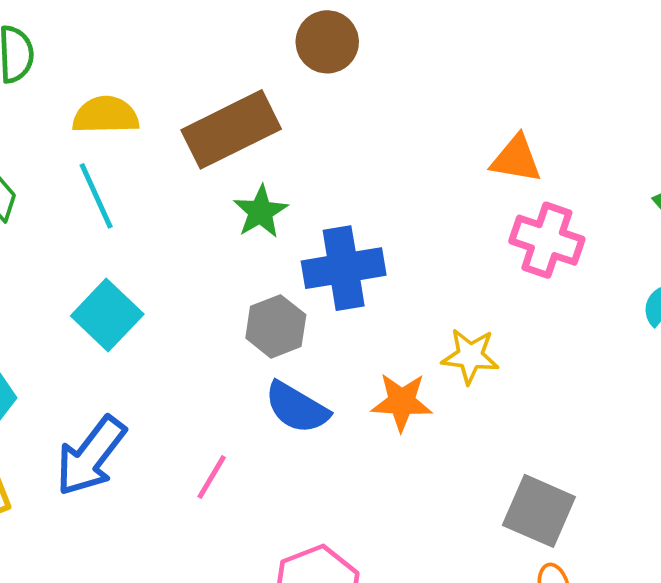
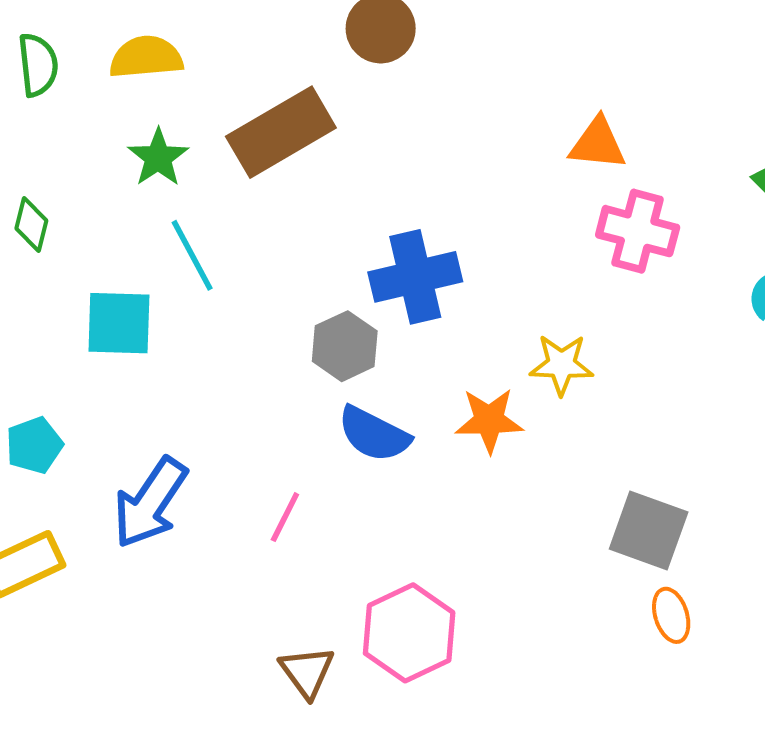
yellow semicircle: (106, 115) -> (146, 57), moved
cyan line: (96, 196) -> (192, 255), moved
green star: (260, 212) -> (158, 158), moved
cyan square: (107, 315) -> (119, 323), moved, turned -38

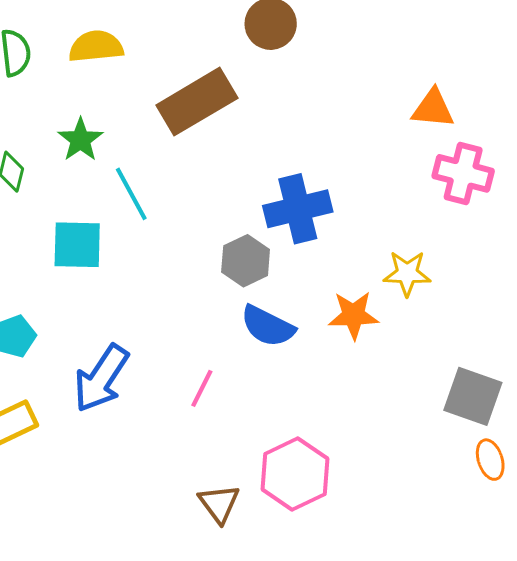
green star: (158, 158) -> (80, 140), moved

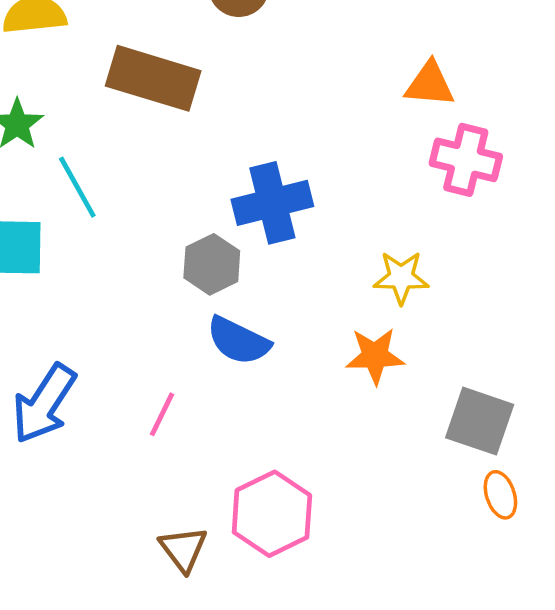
brown rectangle: (197, 102) -> (153, 78), turned 48
orange star: (353, 315) -> (375, 356), moved

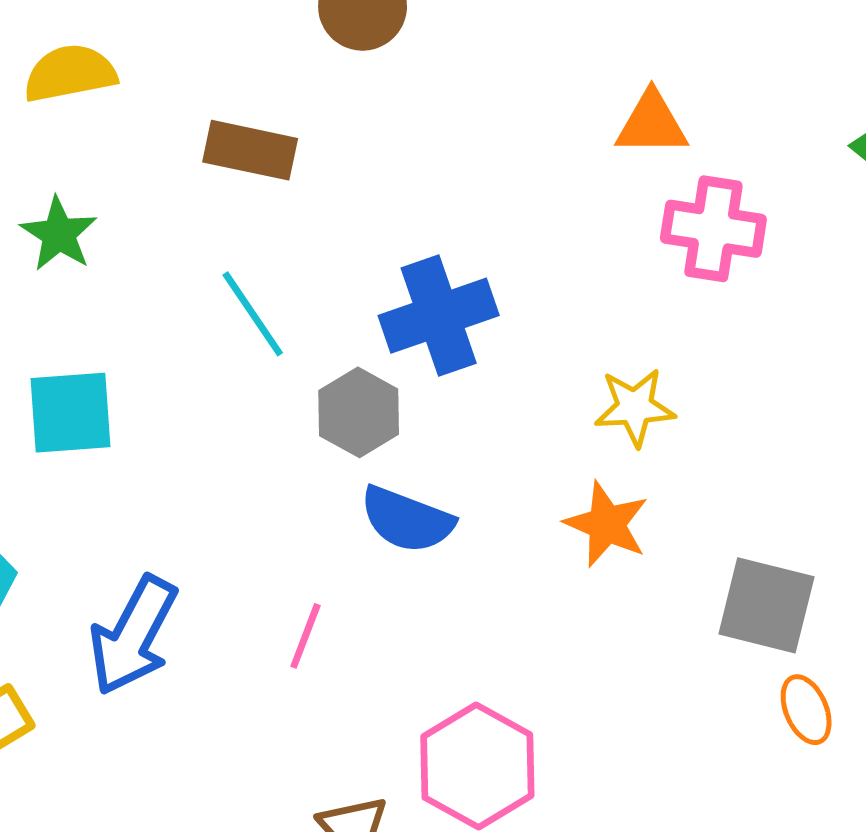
brown rectangle: (153, 78) -> (250, 150), size x0.7
cyan line: (77, 187) -> (253, 314), moved
orange star: (375, 356) -> (607, 524), turned 30

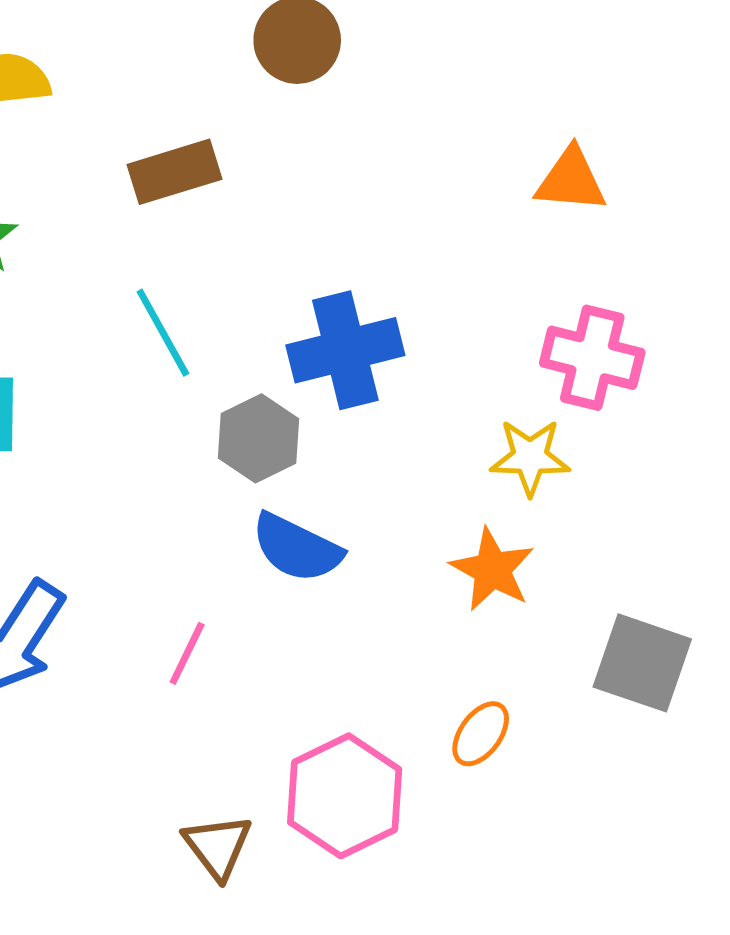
brown rectangle: (250, 150) -> (175, 172), turned -34
pink cross: (713, 229) -> (592, 358), moved
orange ellipse: (806, 710) -> (481, 734), moved, turned 54

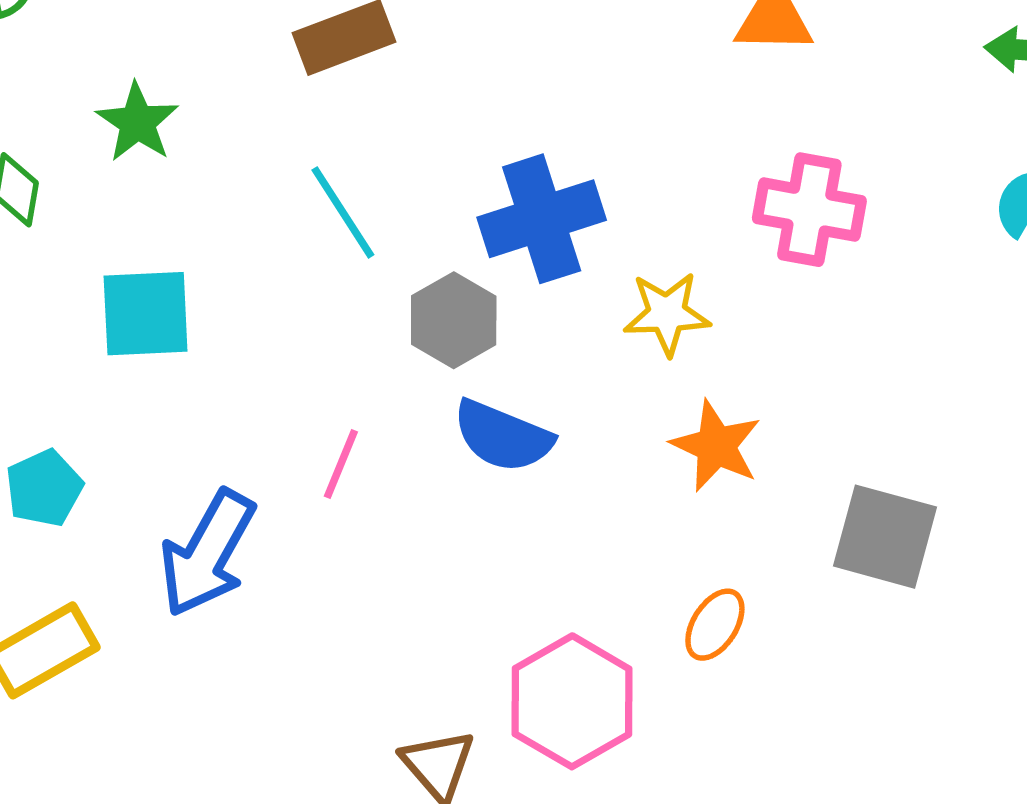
yellow star: (530, 457) -> (667, 314), moved
pink line: (187, 653) -> (341, 464), moved

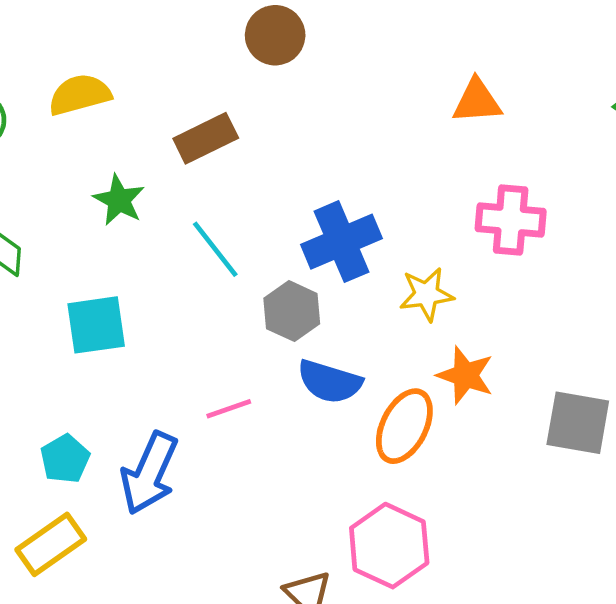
green star: (137, 122) -> (119, 200), moved
pink line: (341, 464) -> (229, 409), turned 54
cyan pentagon: (44, 488) -> (65, 459), moved
orange ellipse: (715, 625) -> (404, 426), moved, size x1.6

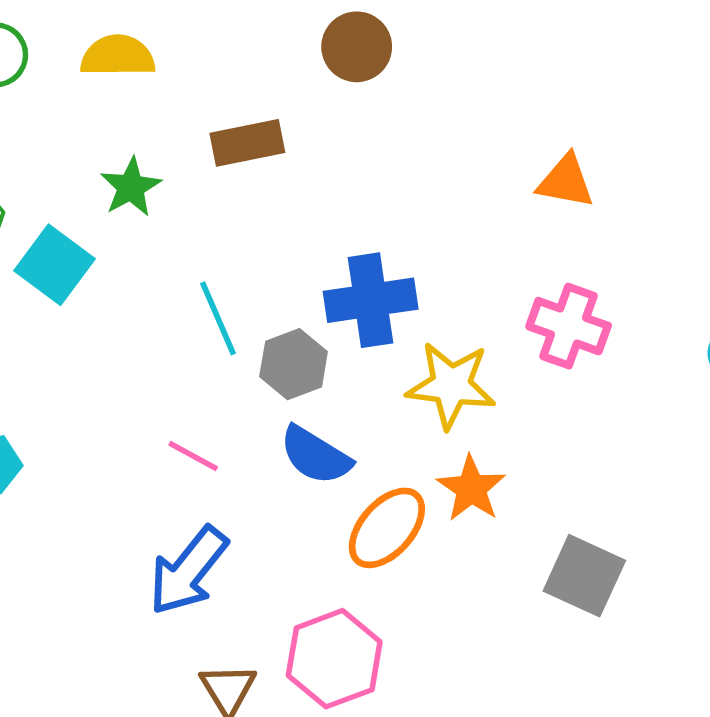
cyan line: (215, 249) -> (218, 318), moved
yellow star: (426, 294) -> (451, 385), size x1.4
cyan square: (96, 325) -> (55, 265), moved, turned 30
pink line: (229, 409) -> (193, 456), turned 33
blue arrow: (149, 473) -> (188, 571), moved

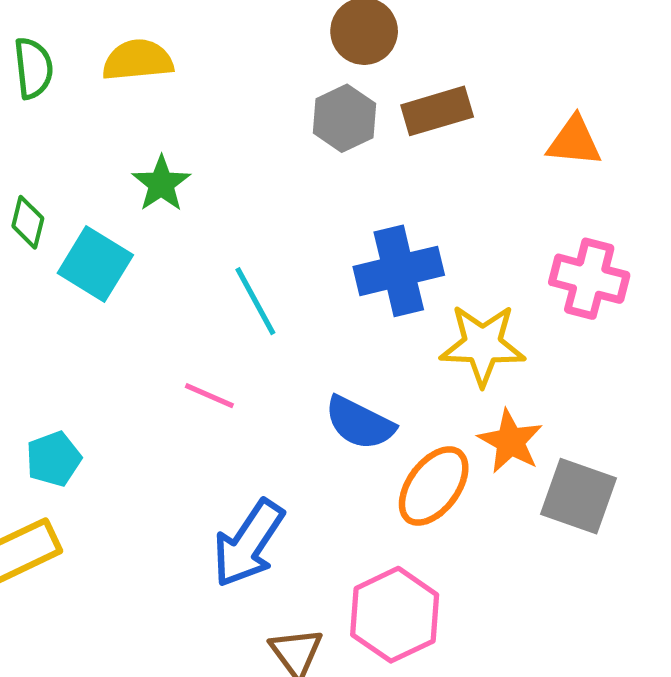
brown rectangle: (247, 143) -> (437, 111), moved
gray hexagon: (294, 364) -> (344, 118), moved
pink line: (193, 456) -> (209, 396), moved
gray square: (584, 576) -> (578, 496), moved

